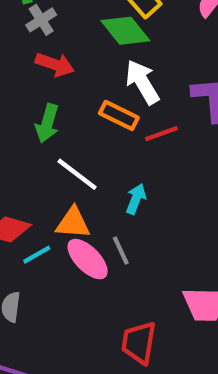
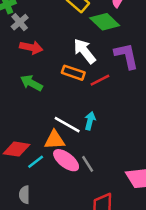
green diamond: (125, 31) -> (105, 22), moved
green arrow: (47, 123) -> (31, 83), turned 110
white line: (77, 174) -> (67, 125), moved
gray line: (121, 250) -> (88, 164), moved

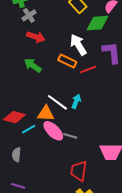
green diamond: (105, 22) -> (97, 23), turned -55
gray line: (88, 164) -> (70, 136), turned -48

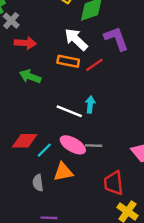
orange triangle: (46, 113) -> (63, 172), moved

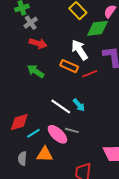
cyan arrow: (90, 105) -> (79, 105), turned 120
red diamond: (25, 141) -> (19, 122), turned -30
gray line: (94, 146) -> (72, 130), moved

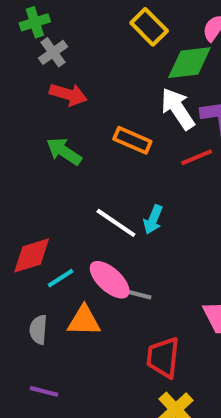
white arrow: (80, 50) -> (178, 109), moved
red line: (90, 74) -> (197, 157), moved
cyan arrow: (79, 105) -> (153, 220), turned 64
gray line: (72, 130) -> (137, 294), moved

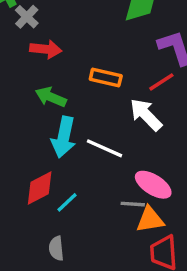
white arrow: (178, 109) -> (146, 115), moved
cyan arrow: (153, 220) -> (64, 137), moved, size x1.6
pink ellipse: (110, 280) -> (153, 185), moved
orange triangle: (84, 321) -> (150, 220), moved

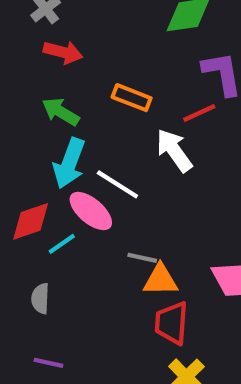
pink ellipse: (153, 185) -> (91, 211), moved

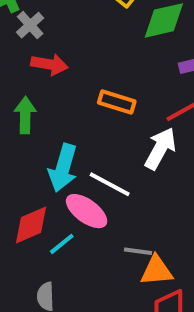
green arrow: (61, 112) -> (25, 115), moved, turned 64
white arrow: (174, 150) -> (160, 148), turned 69

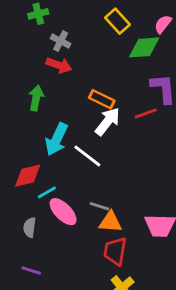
gray cross: (30, 25) -> (61, 41), moved, turned -30
white arrow: (160, 148) -> (108, 121), moved
pink ellipse: (87, 211) -> (63, 212), moved

